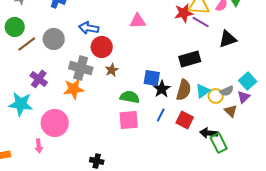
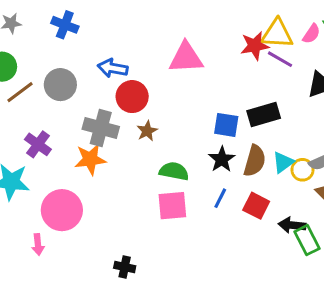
pink triangle: (138, 21) -> (186, 58), size x1.4
blue square: (152, 78) -> (226, 125), moved

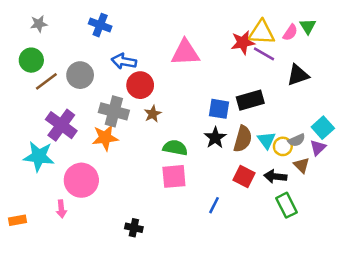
blue cross: (65, 25) -> (100, 25), moved
purple cross: (38, 144) -> (61, 125), size x1.4
cyan triangle: (283, 162) -> (267, 140), turned -30
blue line: (220, 198) -> (214, 205), moved
black arrow: (292, 225) -> (275, 176), moved

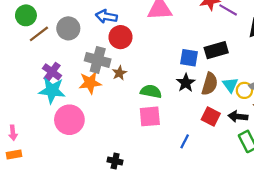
brown star: (153, 114) -> (119, 73), moved
purple cross: (61, 125) -> (52, 72), size x0.7
cyan star: (39, 156) -> (52, 90), moved
pink arrow: (61, 209) -> (13, 133), moved

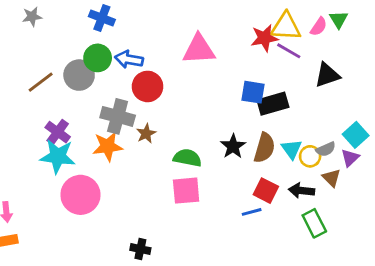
green circle: (26, 15) -> (98, 58), moved
blue square: (189, 58) -> (253, 92), moved
blue line: (185, 141) -> (252, 212), moved, turned 48

